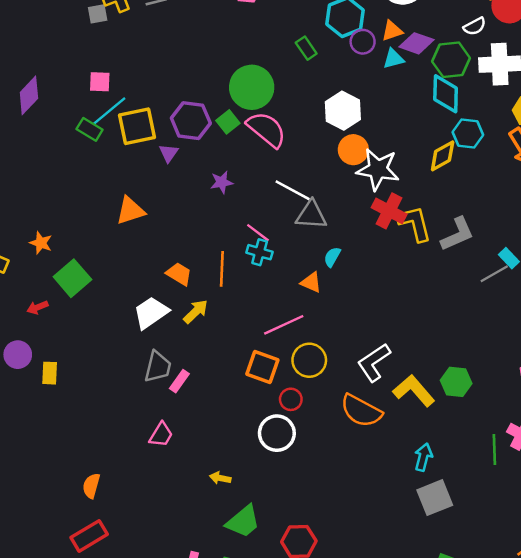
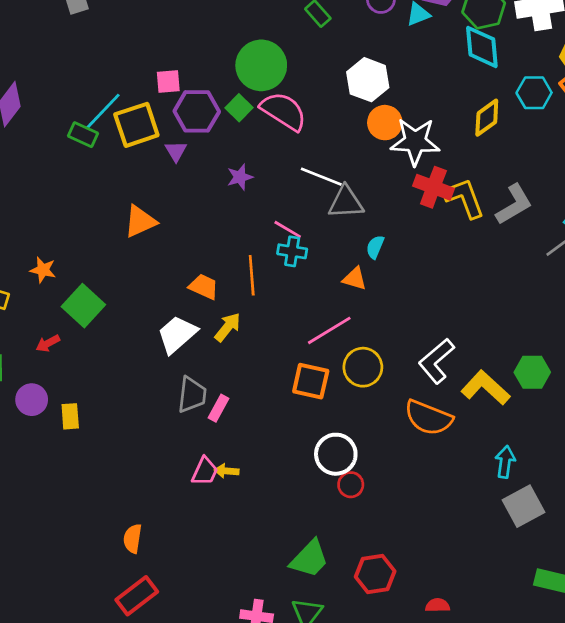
pink square: (100, 82) -> (168, 82), moved
cyan hexagon: (468, 134) -> (534, 93), moved
red circle: (291, 399) -> (351, 485), moved
yellow arrow: (220, 478) -> (227, 471), moved

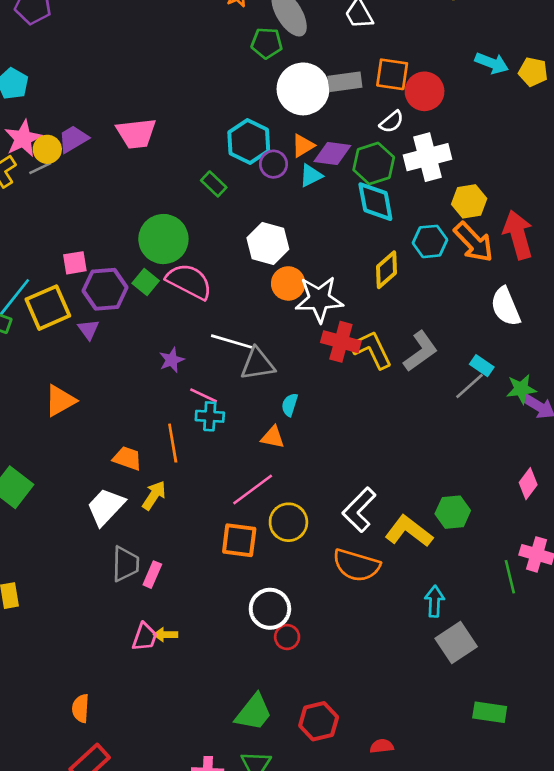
purple star: (240, 177) -> (172, 360), moved

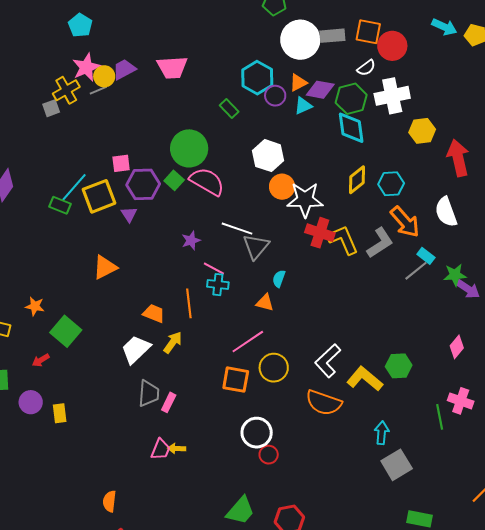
cyan hexagon: (430, 241) -> (391, 184), moved
orange arrow: (474, 242) -> (405, 222), moved
gray triangle: (258, 364) -> (256, 247), turned -44

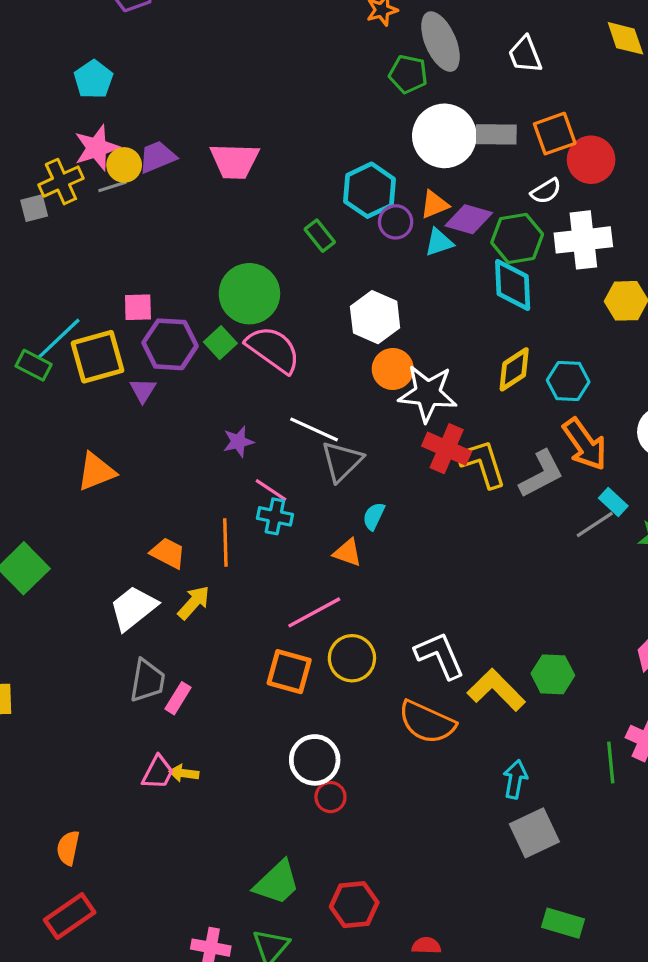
orange square: (368, 32) -> (555, 134), turned -36
white L-shape: (328, 361) -> (440, 655), turned 104

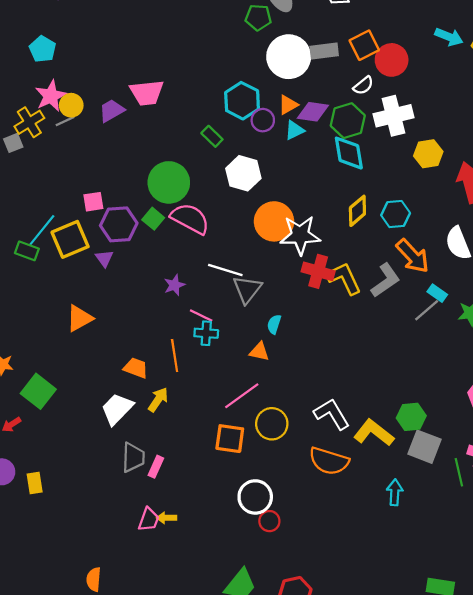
purple trapezoid: (157, 157) -> (112, 111), moved
white hexagon: (375, 317) -> (243, 173), moved
orange circle: (393, 369) -> (274, 221), size x1.4
gray square: (534, 833) -> (425, 447), moved, turned -36

